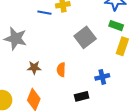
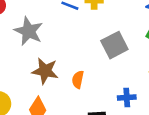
brown star: (34, 68) -> (45, 71), size x1.5

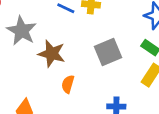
brown star: (45, 71) -> (52, 54), moved

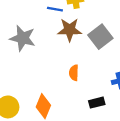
brown star: (52, 54) -> (70, 30), moved

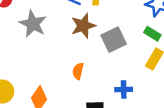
brown star: (70, 30) -> (83, 26), turned -30

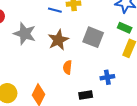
brown star: (83, 26) -> (58, 40), moved
gray square: (114, 40) -> (93, 37), turned -35

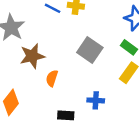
brown star: (58, 40) -> (32, 56), moved

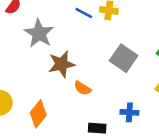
orange semicircle: (52, 78) -> (83, 88), turned -77

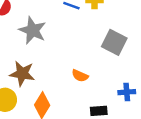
brown star: (62, 64) -> (22, 74), moved, turned 30

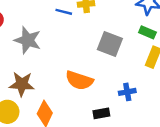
orange semicircle: (80, 76) -> (79, 80), size x1.6

